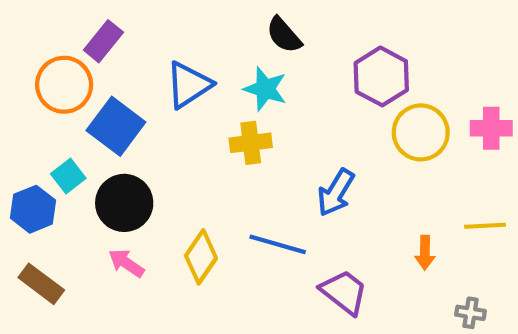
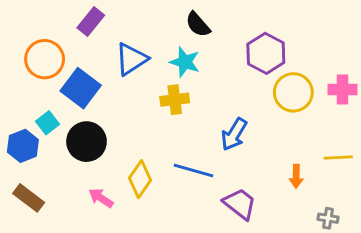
purple rectangle: (103, 41) -> (91, 22), moved
pink arrow: (126, 263) -> (101, 198), moved

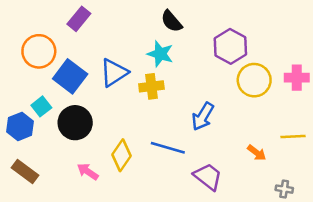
blue triangle: (131, 59) -> (114, 73), moved
orange arrow: (296, 176) -> (257, 153), turned -54

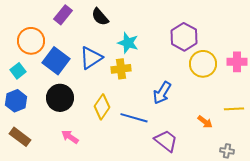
black semicircle: (172, 21) -> (100, 17), moved
cyan square: (41, 106) -> (18, 71), moved
yellow diamond: (121, 155) -> (102, 107), moved

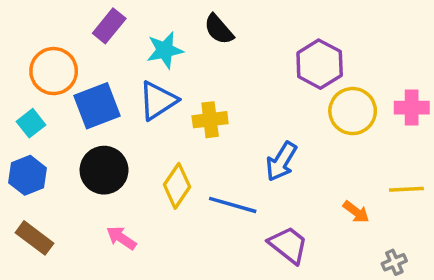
black semicircle: (100, 17) -> (219, 29), moved
cyan star: (128, 43) -> (165, 50), moved, turned -30
blue square: (56, 61) -> (97, 106), turned 32
gray cross: (227, 151) -> (394, 262), turned -32

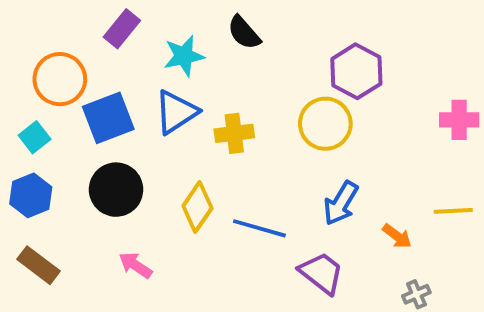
yellow circle: (353, 111) -> (325, 124), moved
blue arrow: (281, 161) -> (341, 203), moved
gray cross: (394, 262) -> (416, 294), moved

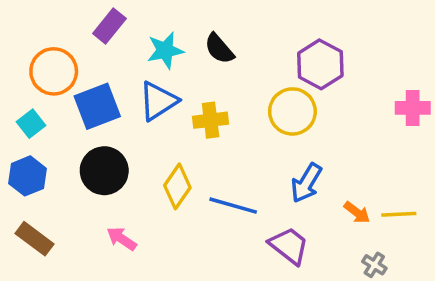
black semicircle: (244, 33) -> (219, 49), moved
yellow line: (453, 211) -> (399, 214), moved
gray cross: (416, 294) -> (374, 265), turned -35

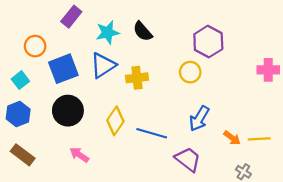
orange circle: (54, 71) -> (35, 46), size x0.7
yellow circle: (292, 111) -> (190, 72), size x0.7

